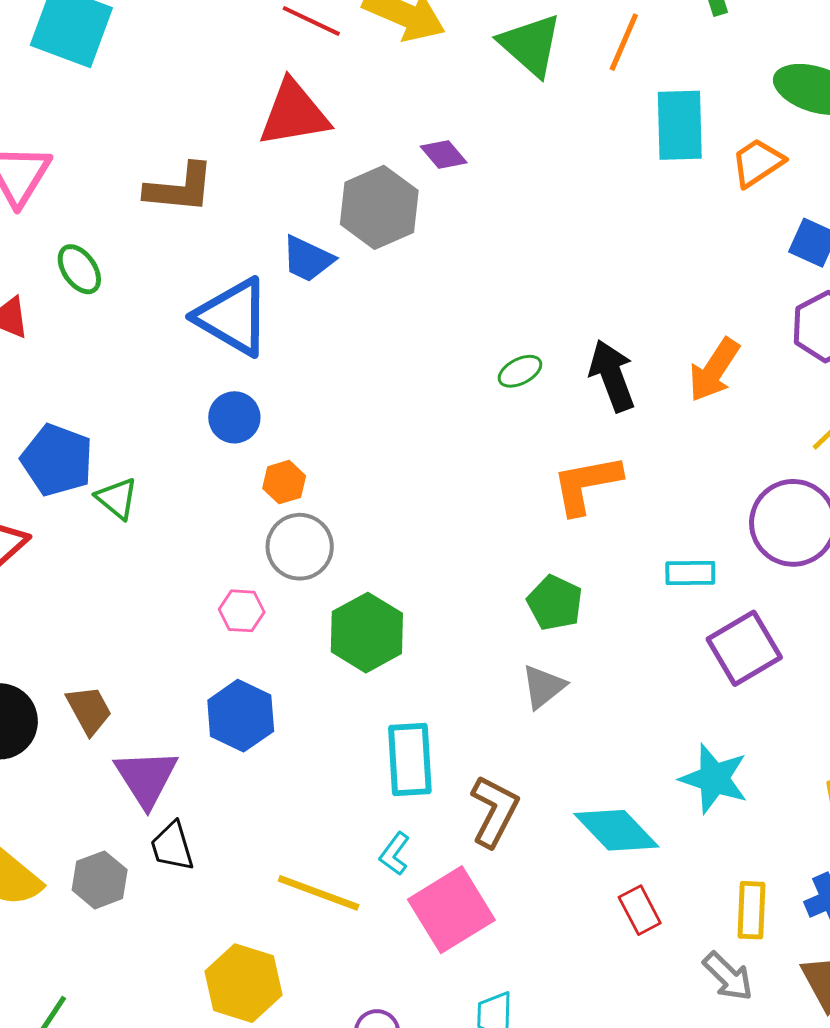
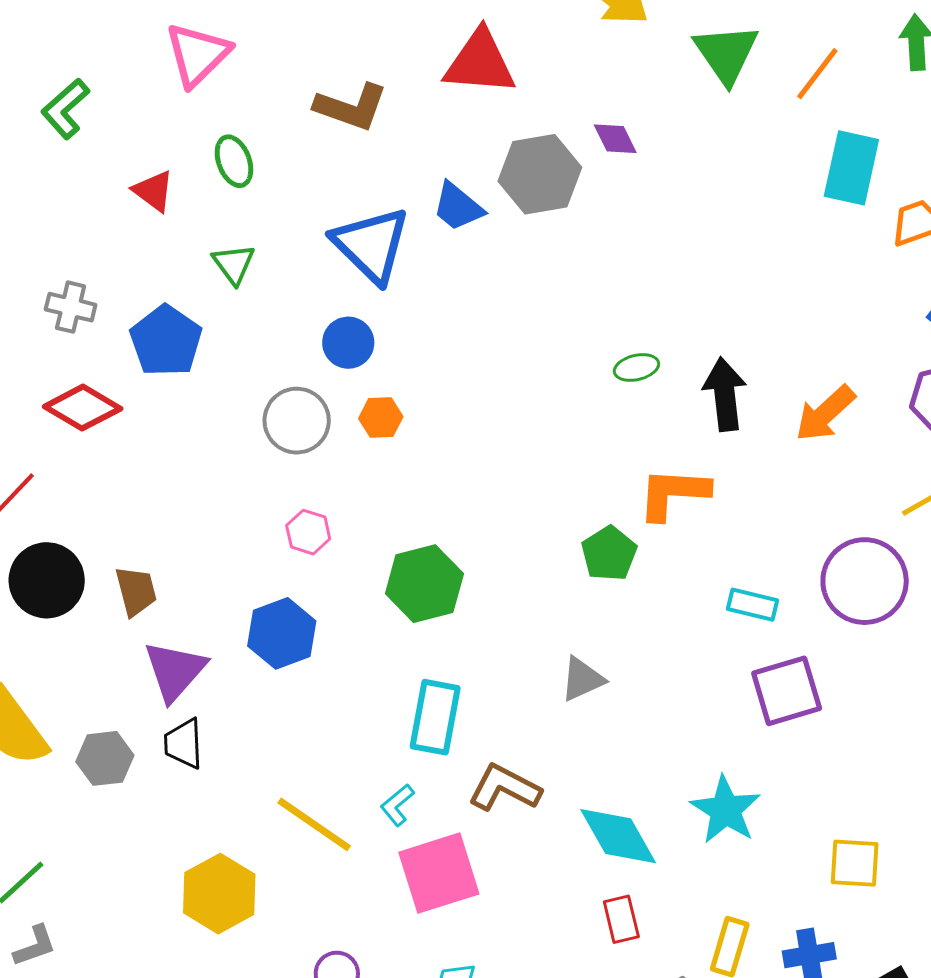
green triangle: (117, 498) -> (234, 264), moved
gray circle: (300, 547) -> (297, 421), moved
green pentagon: (555, 603) -> (609, 553), moved
brown L-shape: (494, 811) -> (504, 788), turned -104

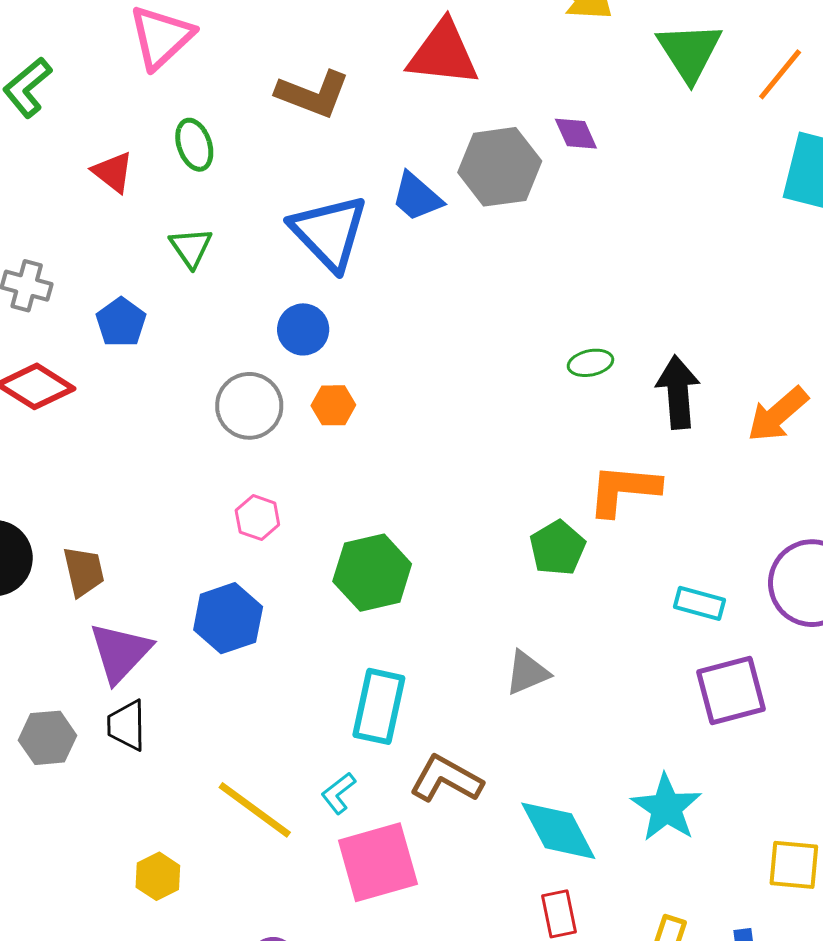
blue pentagon: (166, 341) -> (121, 322), size x0.7
yellow hexagon: (219, 894) -> (158, 876), size x0.6

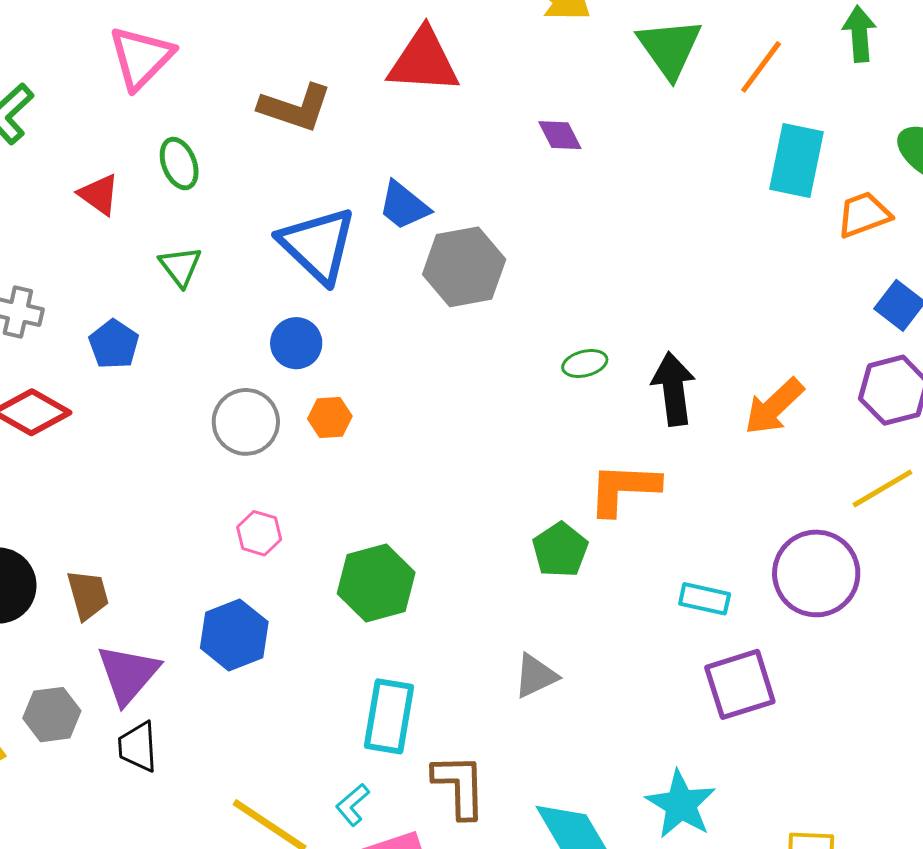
gray hexagon: (500, 167) -> (464, 267), moved
gray hexagon: (48, 738) -> (52, 715), moved
brown L-shape: (446, 779) -> (459, 786), turned 62

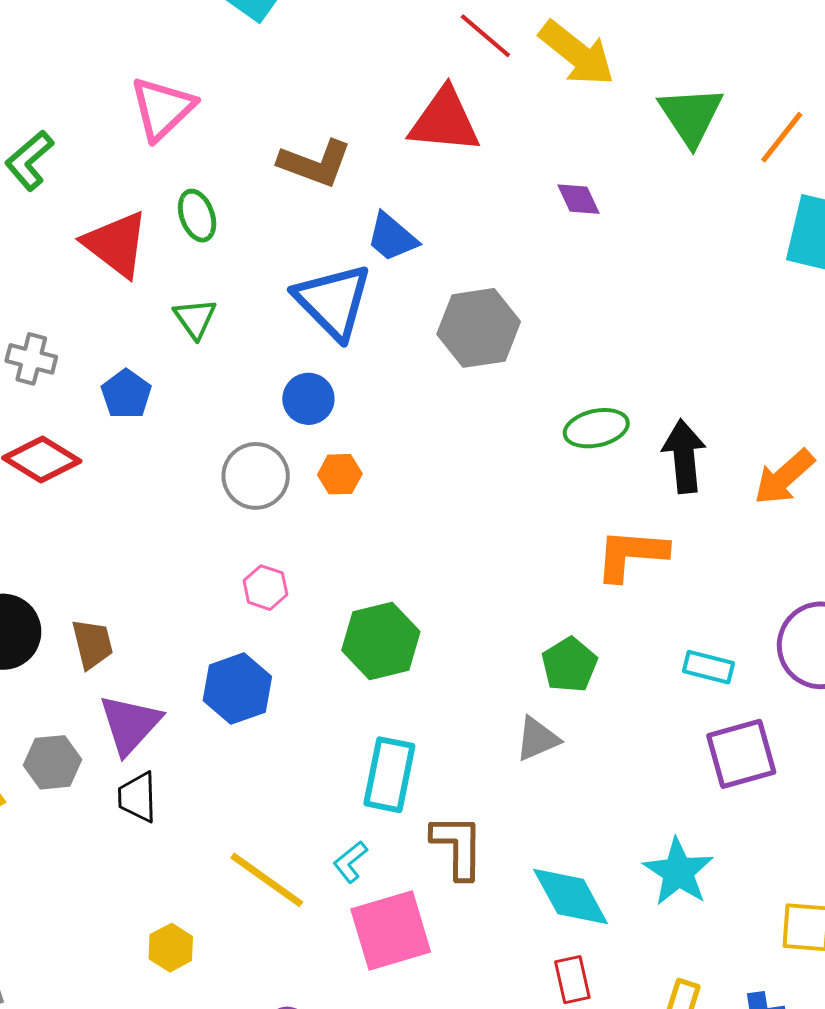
red triangle: (99, 195) -> (116, 244), size x1.6
blue trapezoid: (404, 206) -> (392, 237), moved
green ellipse: (585, 363) -> (596, 428), size x1.4
green pentagon: (560, 550) -> (569, 665), moved

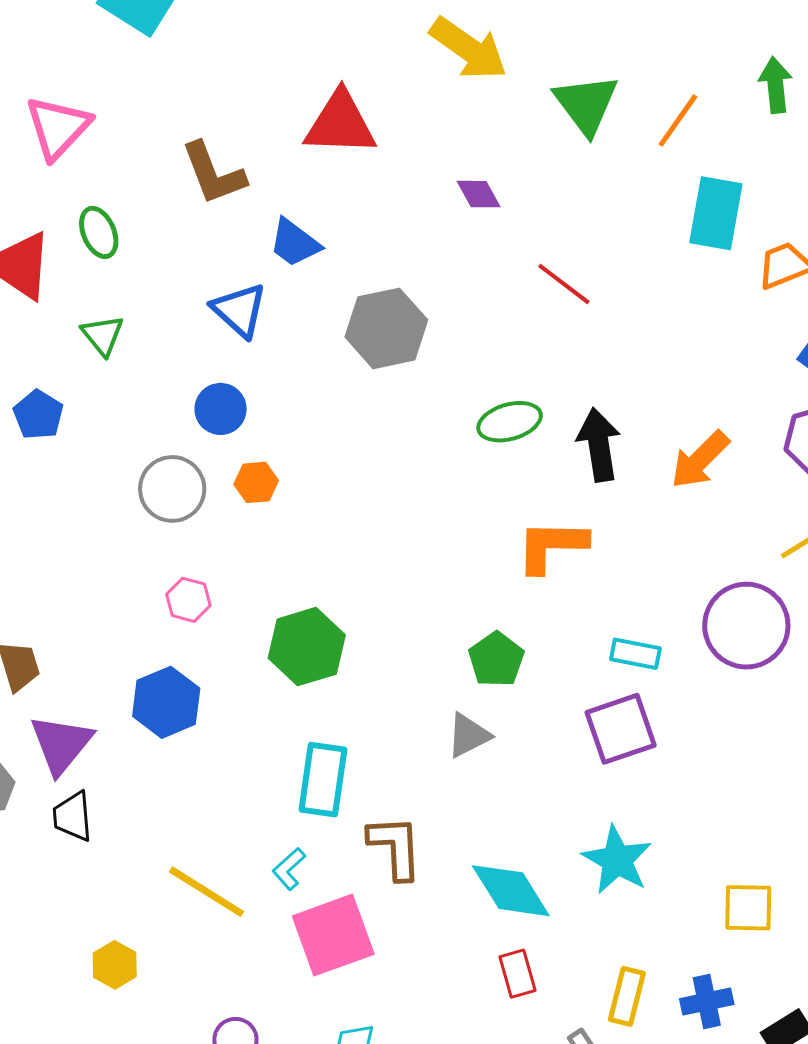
red line: (485, 36) -> (564, 284), moved
brown L-shape: (315, 163) -> (213, 173), turned 52
blue triangle: (333, 301) -> (239, 310), size x0.7
purple square: (741, 754) -> (621, 729), moved

